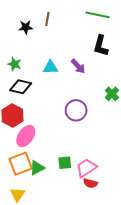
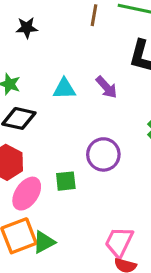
brown line: (47, 19) -> (94, 15), moved
green square: (65, 163) -> (66, 181), moved
pink trapezoid: (86, 168) -> (119, 242), turned -30

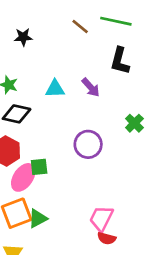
brown line: (94, 15) -> (80, 26), turned -60
green square: (66, 181) -> (39, 167), moved

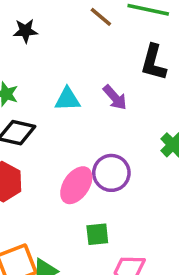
green square: (39, 167) -> (97, 234), moved
pink ellipse: (23, 177) -> (76, 185), moved

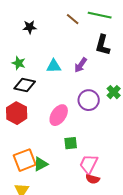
purple arrow: (115, 97) -> (81, 65), turned 77
purple circle: (111, 173) -> (89, 100), moved

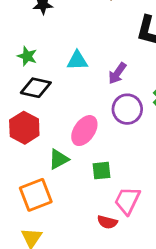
purple arrow: (81, 65) -> (117, 73), moved
green triangle: (41, 164) -> (59, 159), moved
red semicircle: (93, 179) -> (107, 222), moved

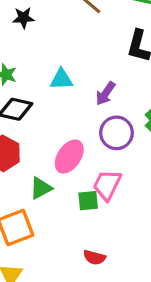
pink trapezoid: (127, 201) -> (107, 185), moved

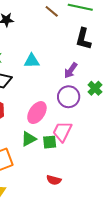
purple arrow: (105, 93) -> (71, 70), moved
green triangle: (41, 188) -> (29, 139), moved

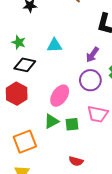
pink trapezoid: (62, 132) -> (98, 114), moved, turned -105

